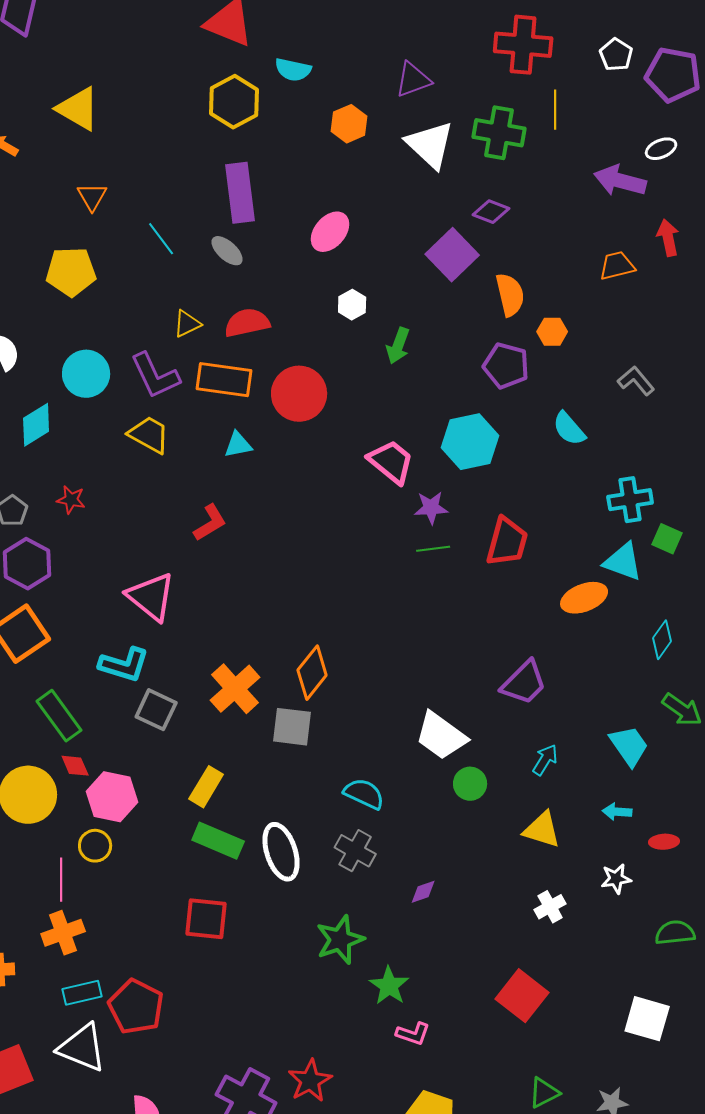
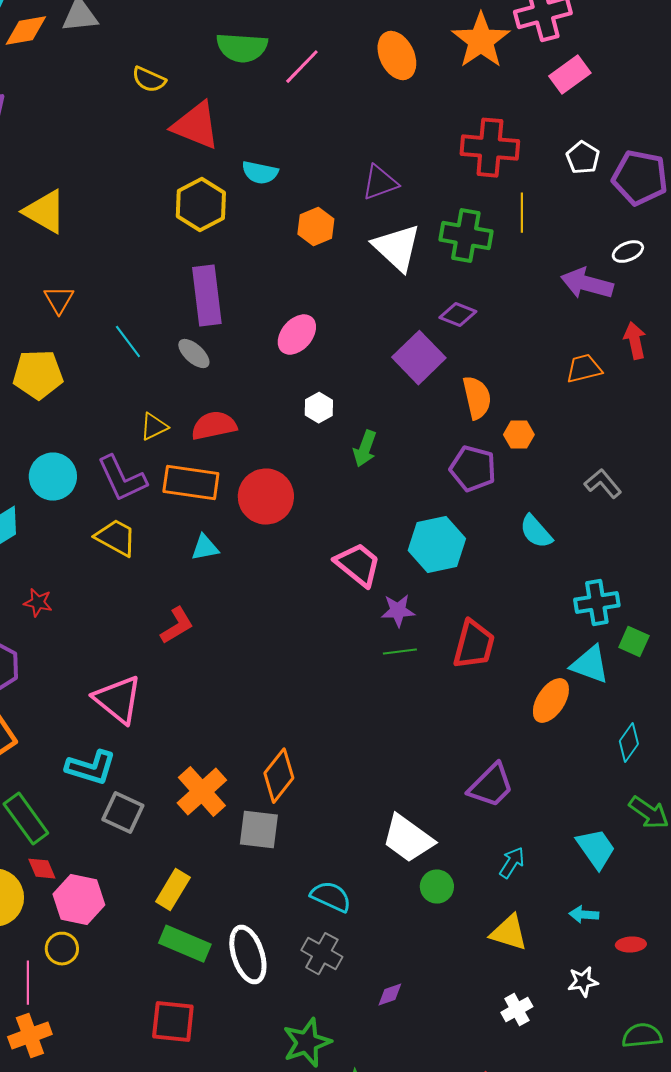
orange ellipse: (584, 598) -> (551, 701), turned -36

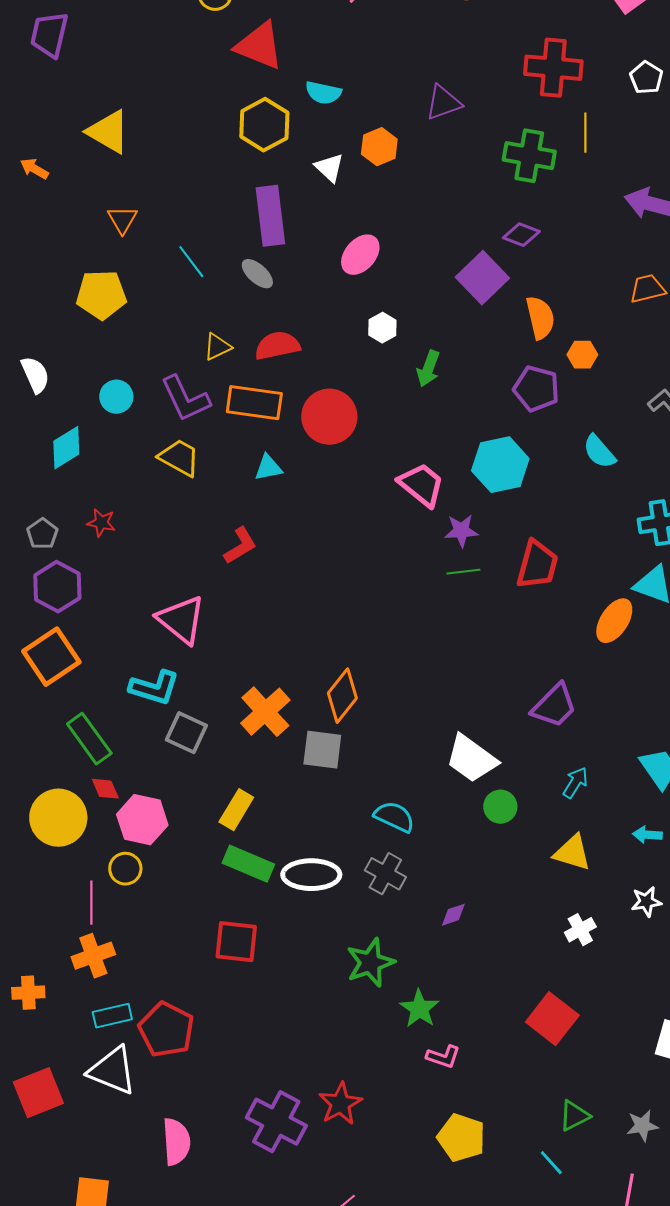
white triangle: (397, 248) -> (329, 168), moved, size x0.6
cyan circle: (53, 477) -> (116, 397), size x0.7
white ellipse: (248, 955) -> (311, 875), turned -72

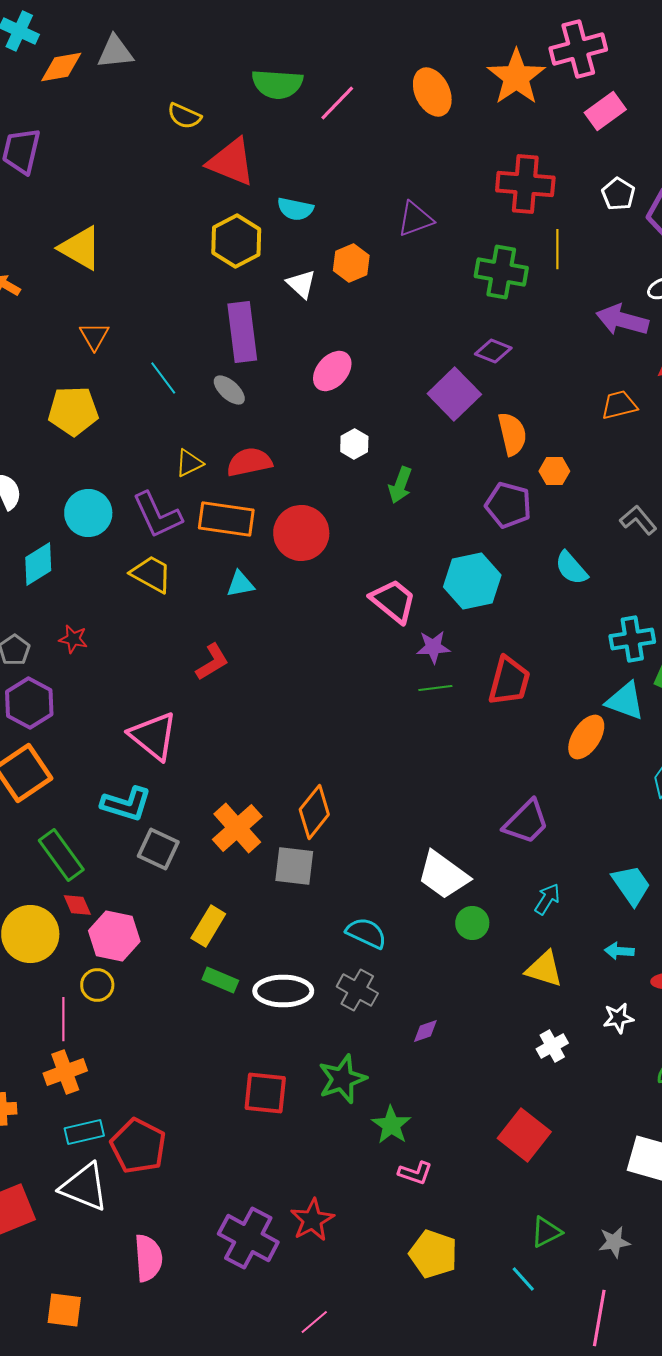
cyan circle: (116, 397) -> (88, 513), size x1.4
green rectangle: (248, 864) -> (220, 980), size x0.7
red square: (236, 942) -> (265, 1093), moved

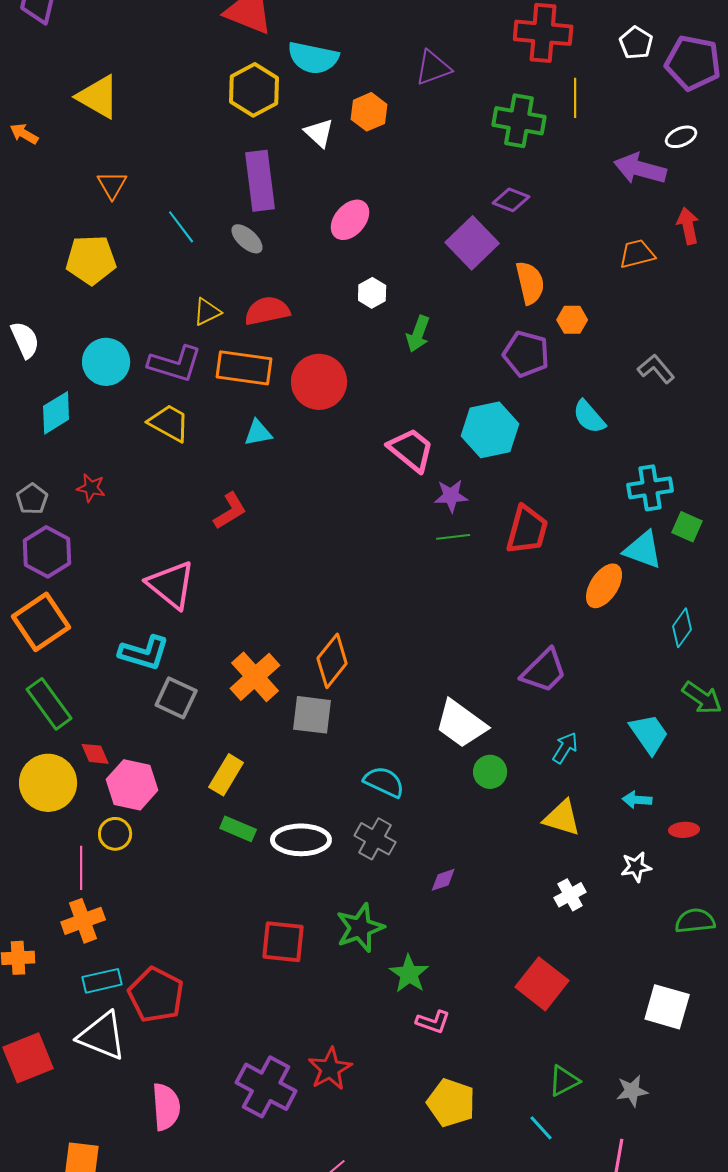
cyan semicircle: (295, 209) -> (313, 58), size x1.4
purple L-shape: (157, 515) -> (175, 364), turned -48
green rectangle: (61, 855) -> (49, 704), moved

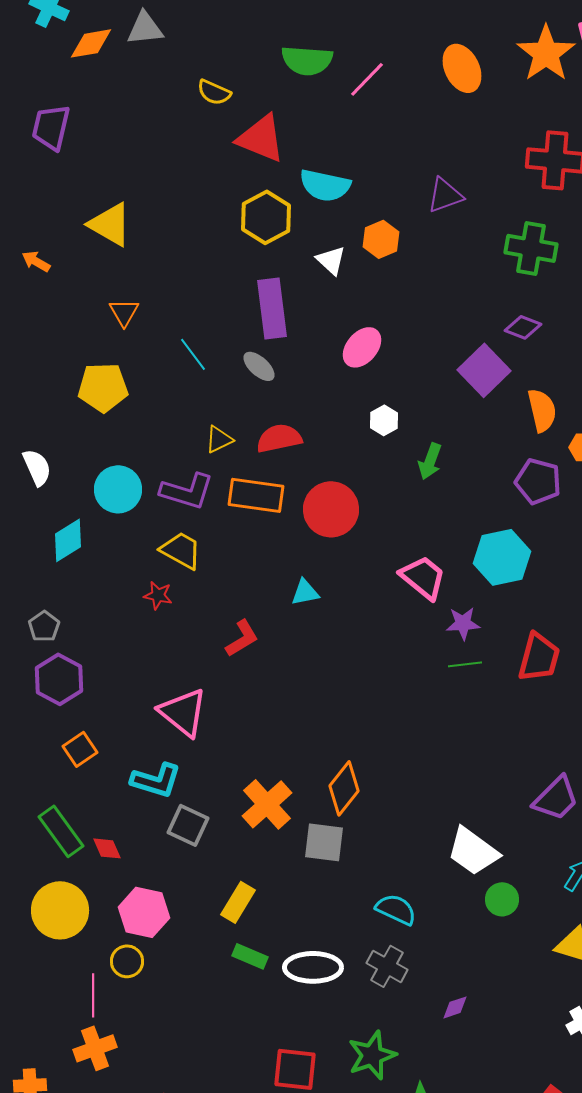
cyan triangle: (258, 433) -> (305, 592), moved
red star: (91, 488) -> (158, 595), moved
orange square: (41, 622) -> (80, 749), moved, size x0.6
red diamond: (95, 754) -> (107, 848), moved

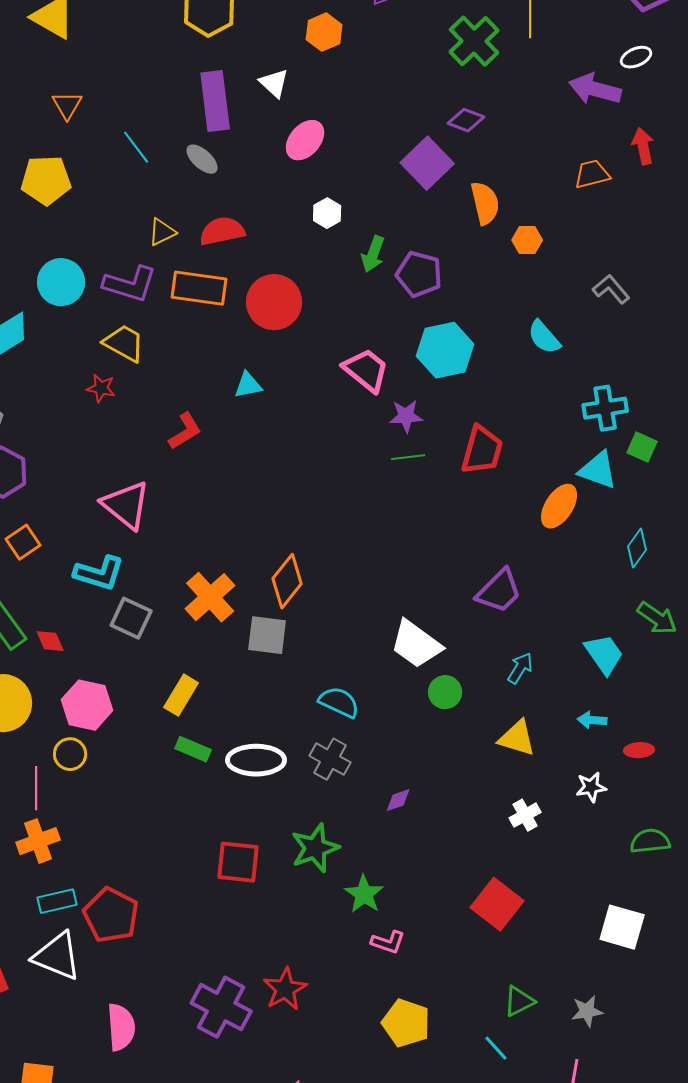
green cross: (531, 248) -> (474, 41), turned 36
white triangle: (331, 260) -> (274, 83), moved
purple pentagon: (538, 481) -> (419, 274), moved

